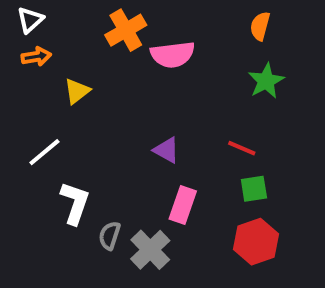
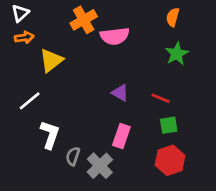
yellow triangle: (77, 91) -> (51, 60), size x1.4
purple triangle: (166, 150) -> (120, 93), moved

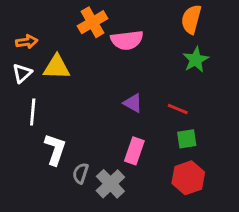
white triangle: (20, 13) -> (22, 73), moved
orange semicircle: (173, 17) -> (191, 19), size x1.4
yellow triangle: (51, 60) -> (57, 67), turned 40
white line: (30, 101) -> (33, 112), turned -45

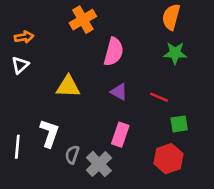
pink semicircle: (127, 40) -> (114, 52), moved, turned -68
green star: (196, 60) -> (175, 53), turned 30
yellow triangle: (57, 67) -> (68, 86), moved
white line: (33, 112) -> (17, 147), moved
green square: (187, 139) -> (179, 124), moved

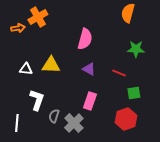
orange cross: (83, 20) -> (38, 17), moved
green star: (175, 53) -> (136, 49), moved
white triangle: (20, 65) -> (26, 69), moved, turned 48
white line: (17, 147) -> (17, 123), moved

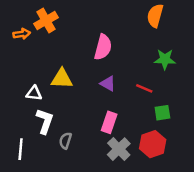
white triangle: (26, 69) -> (34, 93), moved
gray cross: (74, 123) -> (119, 149), moved

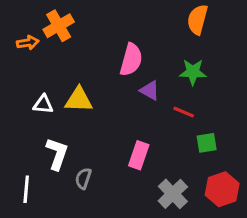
green star: (165, 59) -> (193, 72), moved
purple triangle: (108, 84) -> (150, 90), moved
white triangle: (34, 93) -> (43, 104), moved
red hexagon: (153, 144) -> (222, 189), moved
gray cross: (119, 149) -> (173, 194), moved

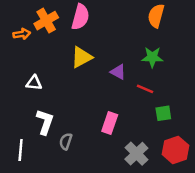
pink semicircle: (131, 60) -> (80, 17), moved
yellow triangle: (79, 100) -> (82, 57), moved, turned -30

